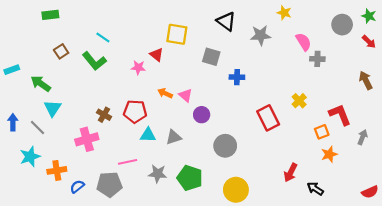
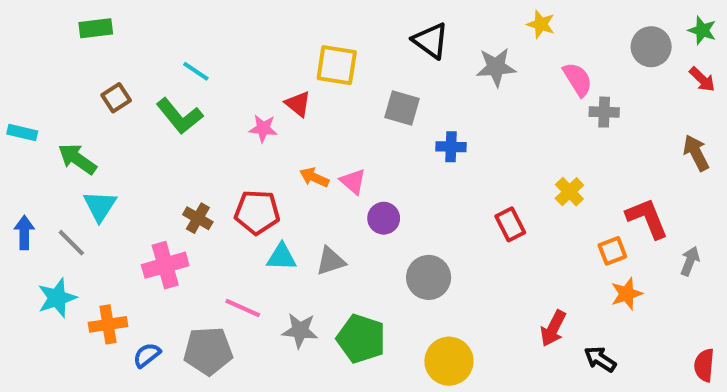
cyan rectangle: (12, 70) -> (22, 132), turned 32
red rectangle: (268, 118) -> (510, 224), size x0.7
pink line: (128, 162) -> (243, 308), turned 36
red semicircle: (370, 192) -> (704, 365), turned 119

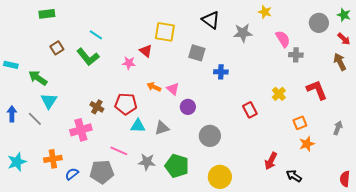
brown arrow: (696, 153) -> (340, 62), moved
red L-shape: (647, 218) -> (317, 90), moved
cyan star: (57, 298) -> (17, 162), moved

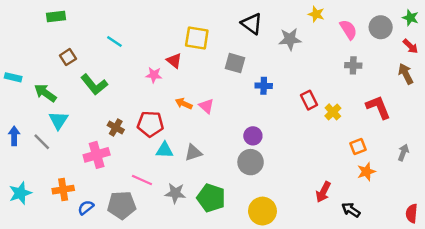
pink semicircle: (283, 39) -> (348, 30), moved
green L-shape: (88, 57) -> (94, 85), moved
purple circle: (188, 107) -> (253, 136), moved
red rectangle: (250, 110) -> (309, 100), moved

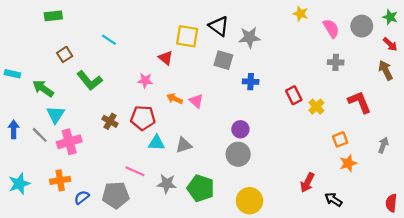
black triangle: (252, 24) -> (219, 26), moved
gray star: (290, 39) -> (249, 37), moved
pink star: (154, 75) -> (145, 81), moved
pink cross: (97, 155) -> (69, 142), moved

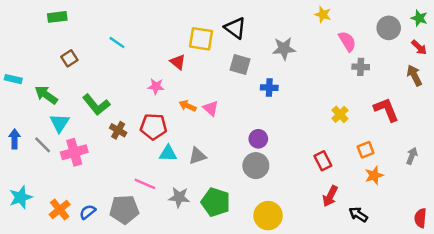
pink semicircle: (331, 28) -> (347, 41), moved
gray star: (249, 37) -> (284, 49), moved
green L-shape: (90, 81) -> (96, 105), moved
red rectangle: (294, 95) -> (323, 161), moved
orange cross: (60, 180) -> (60, 209), moved, turned -30

